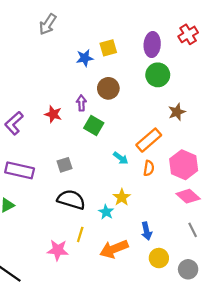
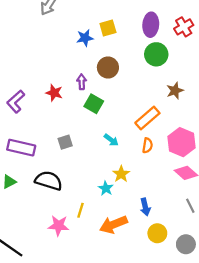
red cross: (188, 34) -> (184, 27), moved
cyan arrow: (121, 158) -> (111, 140), moved
black semicircle: (71, 200) -> (49, 181), moved

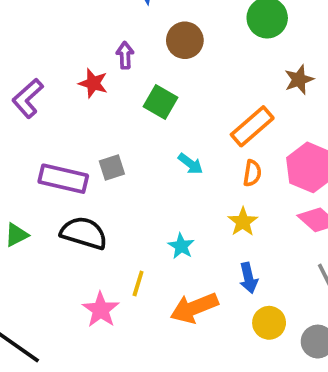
purple arrow: (82, 82) -> (125, 55), moved
purple rectangle: (21, 148) -> (63, 179), moved
yellow star: (121, 174) -> (243, 222), moved
pink star: (59, 226) -> (101, 310), turned 30

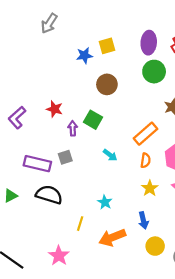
purple arrow: (125, 55) -> (73, 128), moved
yellow star: (243, 222) -> (150, 188), moved
pink star: (101, 310) -> (59, 256), moved

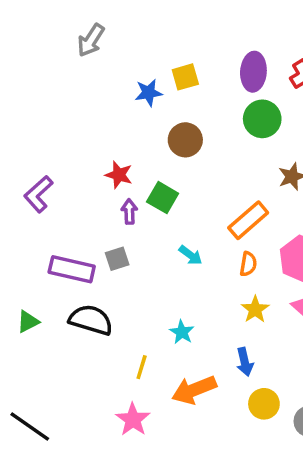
red star: (54, 109) -> (119, 175), moved
pink star: (59, 256) -> (133, 420), moved

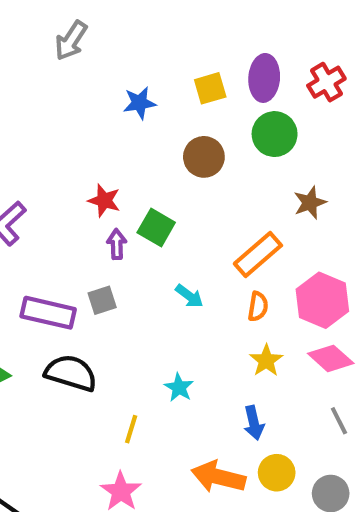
yellow square: (185, 77) -> (210, 88), moved
brown circle: (185, 140) -> (204, 157), moved
orange arrow: (194, 390) -> (218, 477), moved, turned 36

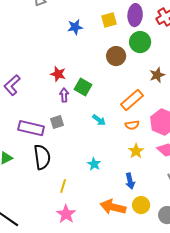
brown circle: (204, 157) -> (116, 56), moved
orange semicircle: (258, 306) -> (132, 125), turned 72
black semicircle: (71, 373) -> (42, 157), turned 65
yellow line: (131, 429) -> (63, 186), moved

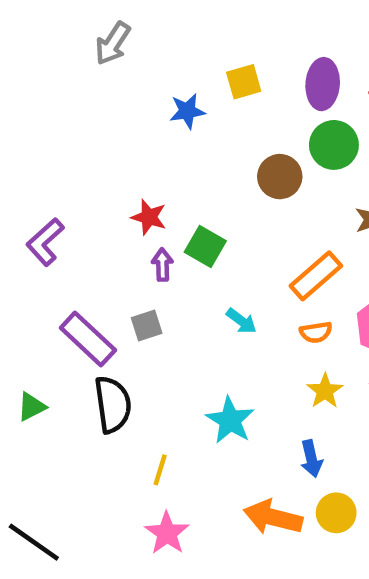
yellow square: (109, 20) -> (244, 82), moved
purple rectangle: (31, 128) -> (88, 339), turned 30
cyan star: (94, 164) -> (230, 420), size x1.5

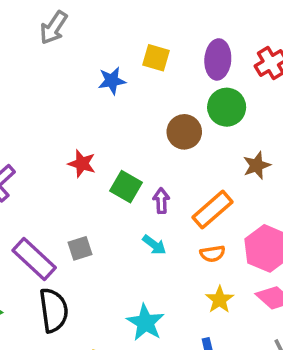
yellow square: (244, 82) -> (156, 58), turned 32
purple arrow: (162, 265) -> (161, 201), moved

